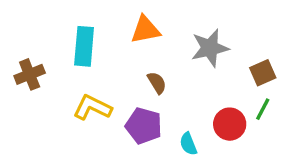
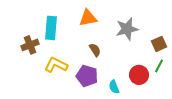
brown cross: (30, 74) -> (30, 45), moved

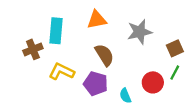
brown semicircle: (95, 50) -> (104, 55), size x1.5

